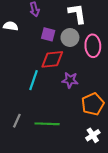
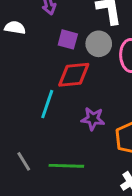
purple star: (70, 80) -> (93, 119), moved
gray line: (17, 121) -> (24, 161), turned -56

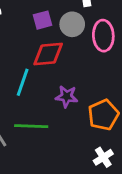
purple square: (68, 39) -> (42, 20), turned -30
green line: (66, 166) -> (31, 126), moved

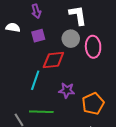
purple square: (42, 20) -> (38, 36), moved

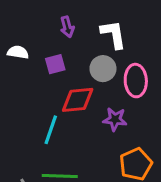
purple arrow: (36, 11) -> (67, 27), moved
purple star: (67, 90) -> (115, 119), moved

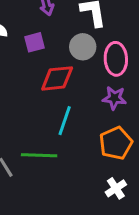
purple star: (115, 119) -> (114, 98), moved
cyan line: (51, 130) -> (65, 121), moved

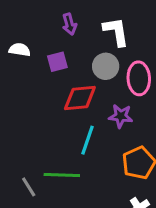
purple star: (114, 98) -> (121, 116), moved

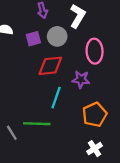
white L-shape: (116, 32) -> (78, 16), turned 40
gray circle: (106, 66) -> (57, 36), moved

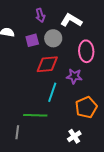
white L-shape: (78, 16) -> (71, 20), turned -90
gray line: (12, 133) -> (17, 132), moved, turned 40
white cross: (95, 149) -> (74, 136), moved

